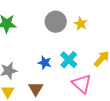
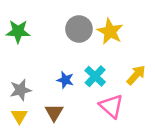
yellow star: (81, 24) -> (110, 31), size x1.5

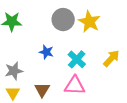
blue star: (65, 80) -> (46, 52), moved
pink triangle: (111, 106) -> (75, 86), moved, turned -40

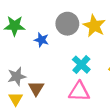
blue star: (46, 52) -> (41, 40), moved
brown triangle: (42, 90) -> (36, 88), moved

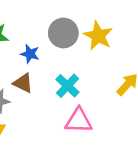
cyan cross: (81, 65) -> (67, 86), moved
brown triangle: (36, 88) -> (23, 83), moved, turned -35

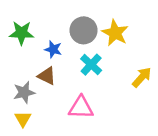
cyan cross: (67, 86) -> (91, 65), moved
pink triangle: (79, 121) -> (81, 108), moved

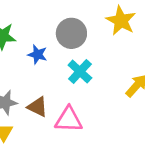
yellow star: (115, 33) -> (121, 21), moved
brown triangle: (47, 76) -> (38, 107), moved

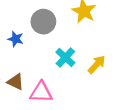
cyan cross: (80, 71) -> (65, 57), moved

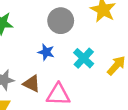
blue star: (16, 39) -> (46, 52), moved

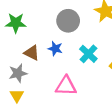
brown triangle: (32, 84) -> (32, 53), moved

